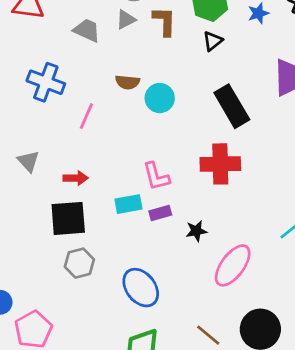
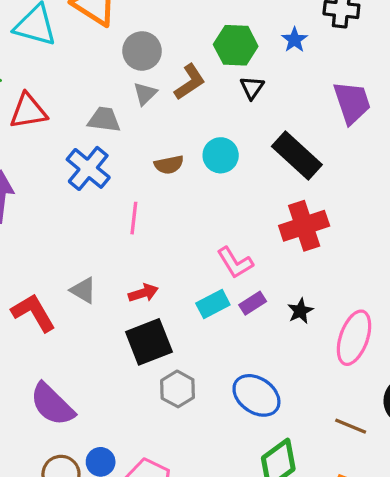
brown L-shape: (164, 21) -> (190, 82), turned 72
blue cross: (46, 82) -> (88, 168), moved, turned 36
cyan circle: (160, 98) -> (221, 155), moved

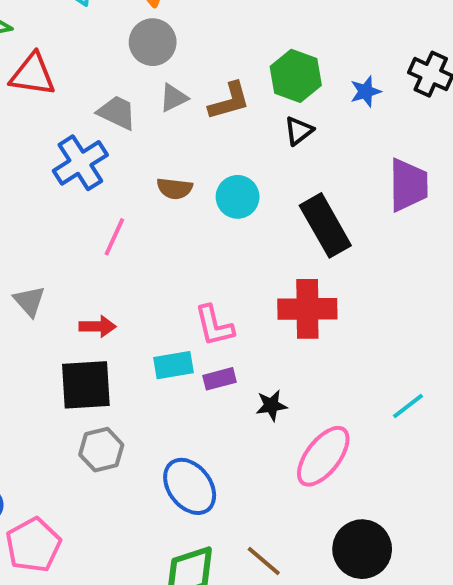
gray circle: (142, 51) -> (153, 42), moved
brown line: (351, 426) -> (264, 561), moved

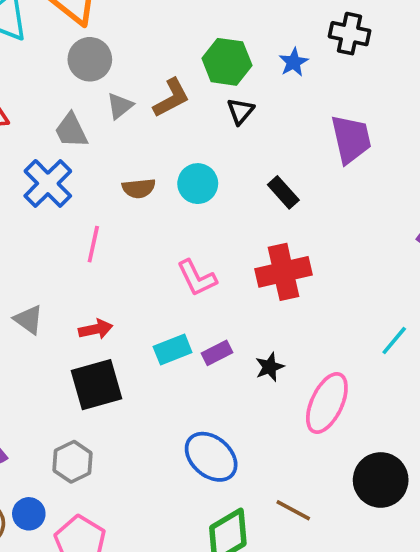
gray trapezoid: (117, 113) -> (71, 131), turned -129
black rectangle: (325, 225) -> (283, 192), size x0.6
pink L-shape: (214, 326) -> (197, 278), moved
gray hexagon: (101, 450) -> (73, 462), moved

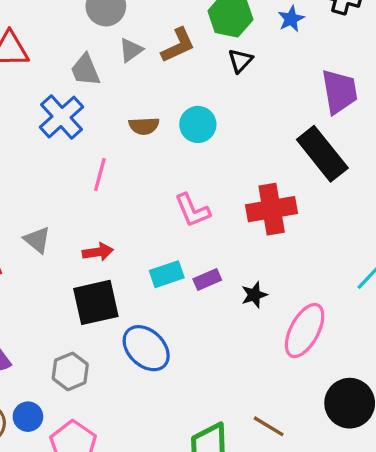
black rectangle: (283, 192) -> (322, 154), moved, size x1.8
blue ellipse: (211, 457) -> (146, 348), moved

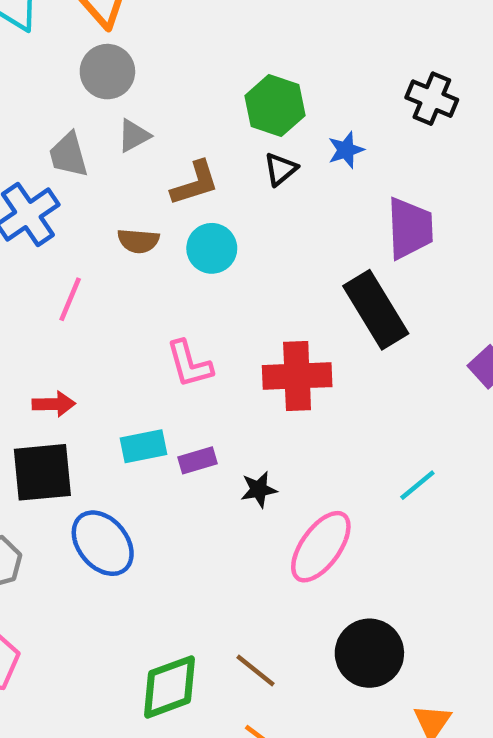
blue star: (291, 19) -> (346, 150), moved
brown L-shape: (178, 45) -> (195, 183), moved

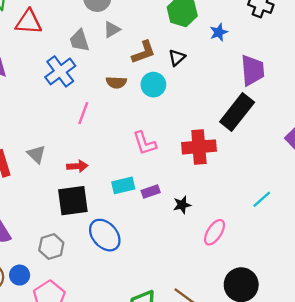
black triangle: (280, 169) -> (177, 58), moved
black rectangle: (376, 310) -> (237, 112), turned 72
pink ellipse: (321, 547) -> (214, 232), size x0.7

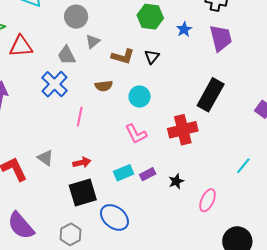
brown L-shape: (144, 52) -> (123, 57), turned 45
purple trapezoid: (253, 70) -> (221, 38), moved
cyan circle: (153, 85) -> (140, 97), moved

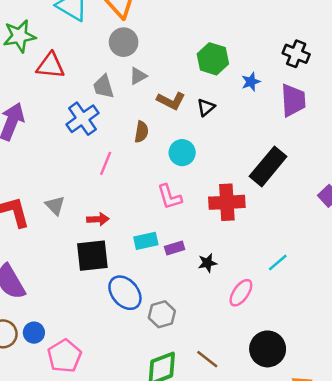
brown semicircle: (104, 86) -> (141, 132), turned -84
cyan line: (243, 166) -> (278, 263), moved
gray hexagon: (70, 234) -> (162, 314), moved

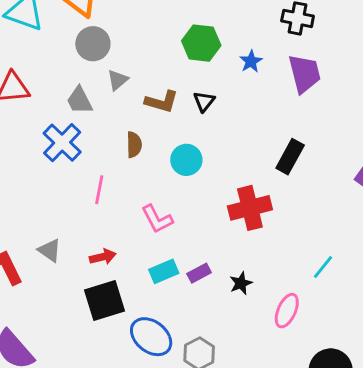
black rectangle: (268, 166) -> (290, 157), size x0.7
pink L-shape: (170, 197) -> (157, 219), moved

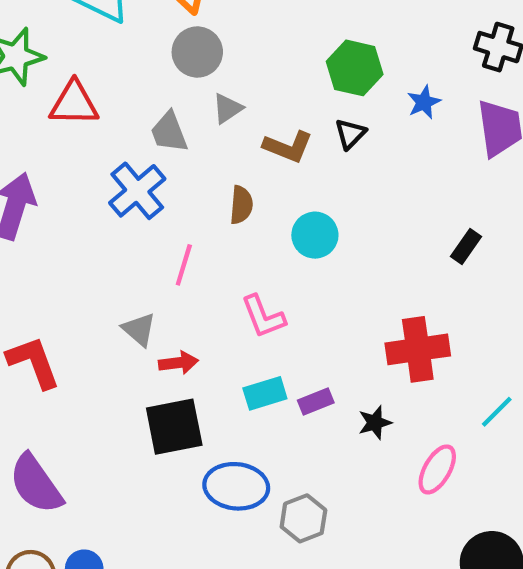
black triangle: (204, 101) -> (350, 134), moved
black rectangle: (290, 157) -> (466, 246), size x0.7
red cross: (250, 208) -> (418, 349), moved
gray triangle: (50, 250) -> (139, 329), moved
blue ellipse: (151, 337) -> (236, 486), turned -39

